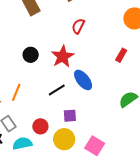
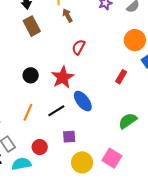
orange line: (16, 92) -> (28, 112), moved
yellow circle: (64, 139) -> (82, 162), moved
pink square: (95, 146) -> (112, 158), moved

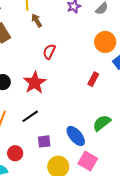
blue ellipse: (83, 101) -> (76, 136), moved

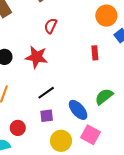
red rectangle: (93, 79) -> (95, 53), turned -32
red star: (35, 83) -> (36, 57), turned -30
black line: (30, 116) -> (46, 93), moved

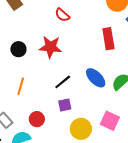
red semicircle: (51, 26) -> (62, 15), turned -70
red rectangle: (95, 53) -> (108, 39), size x1.5
blue ellipse: (78, 110) -> (96, 78), moved

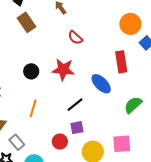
blue ellipse: (96, 78) -> (101, 84), moved
red circle: (37, 119) -> (60, 142), moved
pink square: (110, 121) -> (122, 144), turned -30

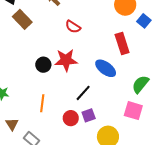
black circle: (31, 71) -> (43, 65), moved
red circle: (60, 142) -> (71, 118), moved
pink square: (122, 144) -> (133, 111), moved, turned 30

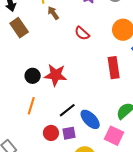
red semicircle: (73, 27) -> (82, 33), moved
blue ellipse: (106, 68) -> (90, 119), moved
orange line: (42, 103) -> (31, 106), moved

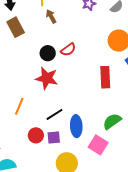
red semicircle: (82, 33) -> (68, 50), moved, turned -84
black circle: (33, 76) -> (48, 53), moved
blue ellipse: (90, 119) -> (76, 126), turned 35

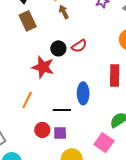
red star: (47, 78) -> (43, 67), moved
black line: (54, 114) -> (62, 110), turned 30
blue ellipse: (76, 126) -> (83, 93), moved

